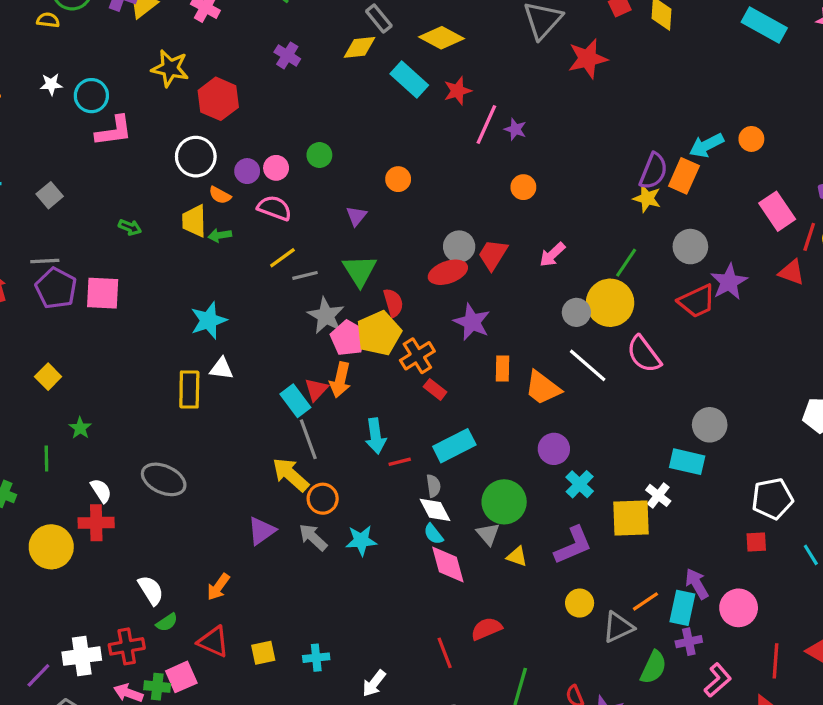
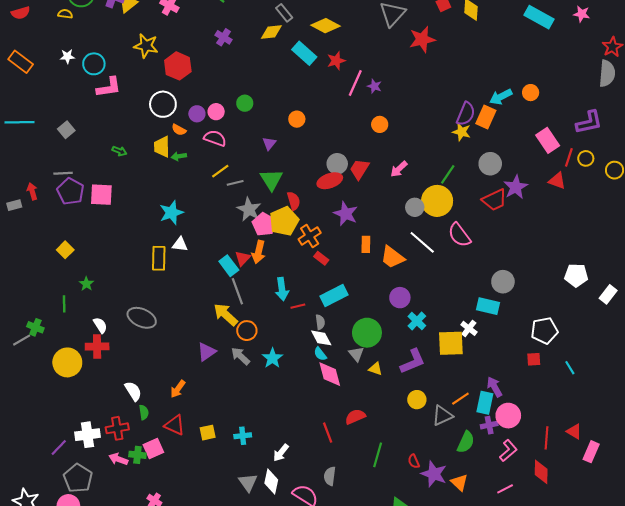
cyan star: (361, 540) -> (272, 358), turned -30
pink circle: (739, 608) -> (508, 416), moved
green semicircle: (167, 622) -> (144, 412), turned -64

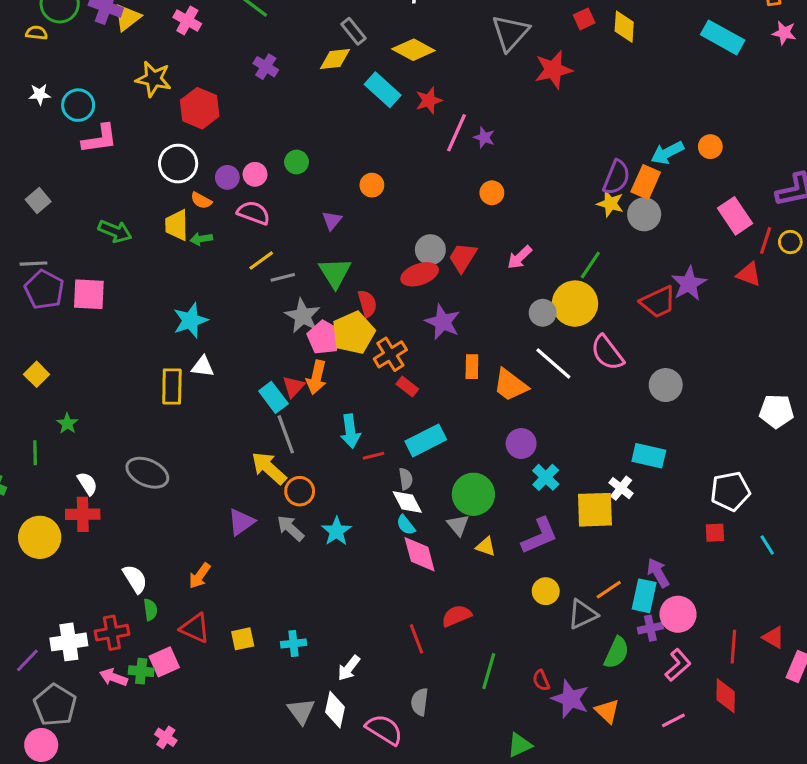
green arrow: (119, 151) -> (115, 231), size x1.5
gray circle: (490, 164) -> (644, 214), moved
gray circle: (503, 282) -> (666, 385), moved

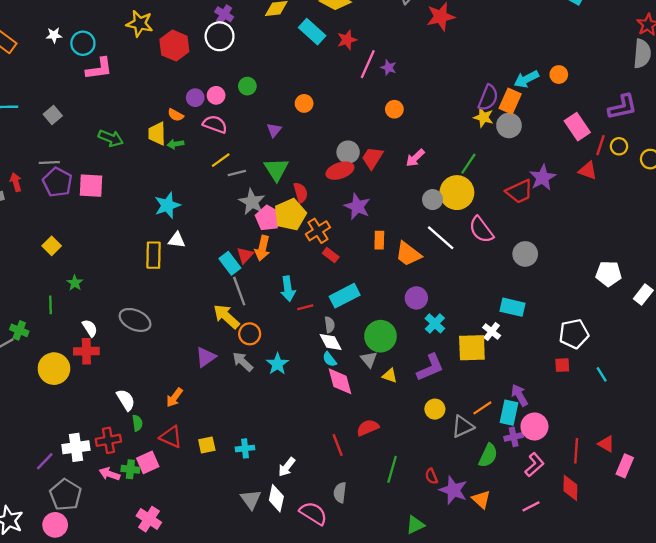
white circle: (178, 164) -> (220, 36), moved
pink cross: (166, 737) -> (149, 519), size x1.5

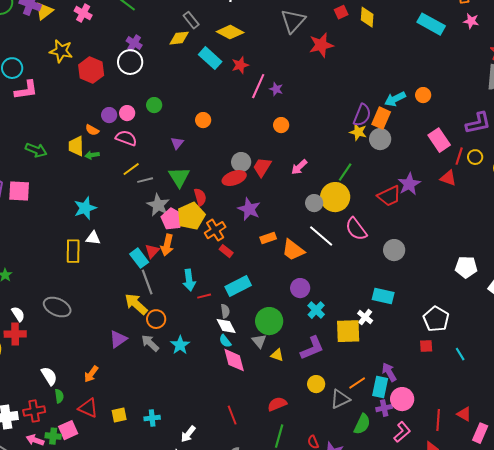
orange rectangle: (379, 240) -> (268, 238), turned 70
white pentagon: (574, 334) -> (436, 319), turned -30
red semicircle: (368, 428) -> (277, 404), moved

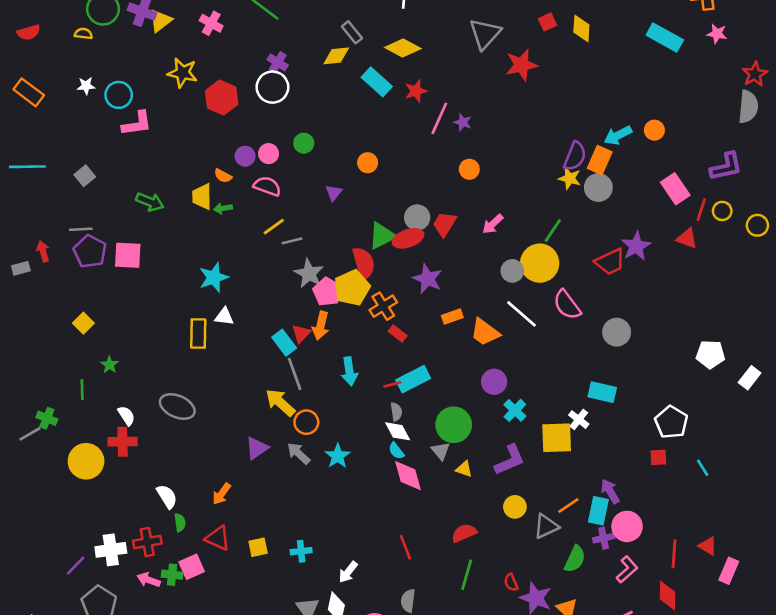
green triangle: (179, 177) -> (382, 236), moved, turned 35
red semicircle: (200, 197) -> (364, 263), size x1.4
red line: (204, 296) -> (392, 384), moved

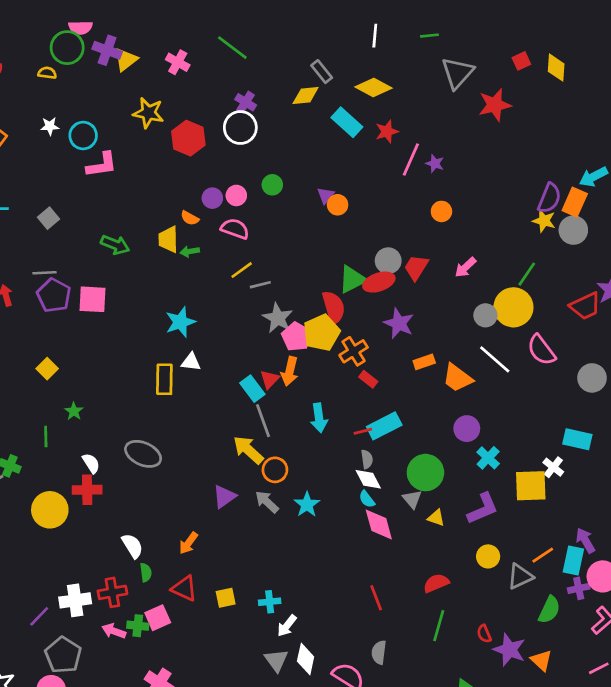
purple triangle: (334, 193) -> (326, 195), moved
white arrow: (348, 572) -> (287, 626), moved

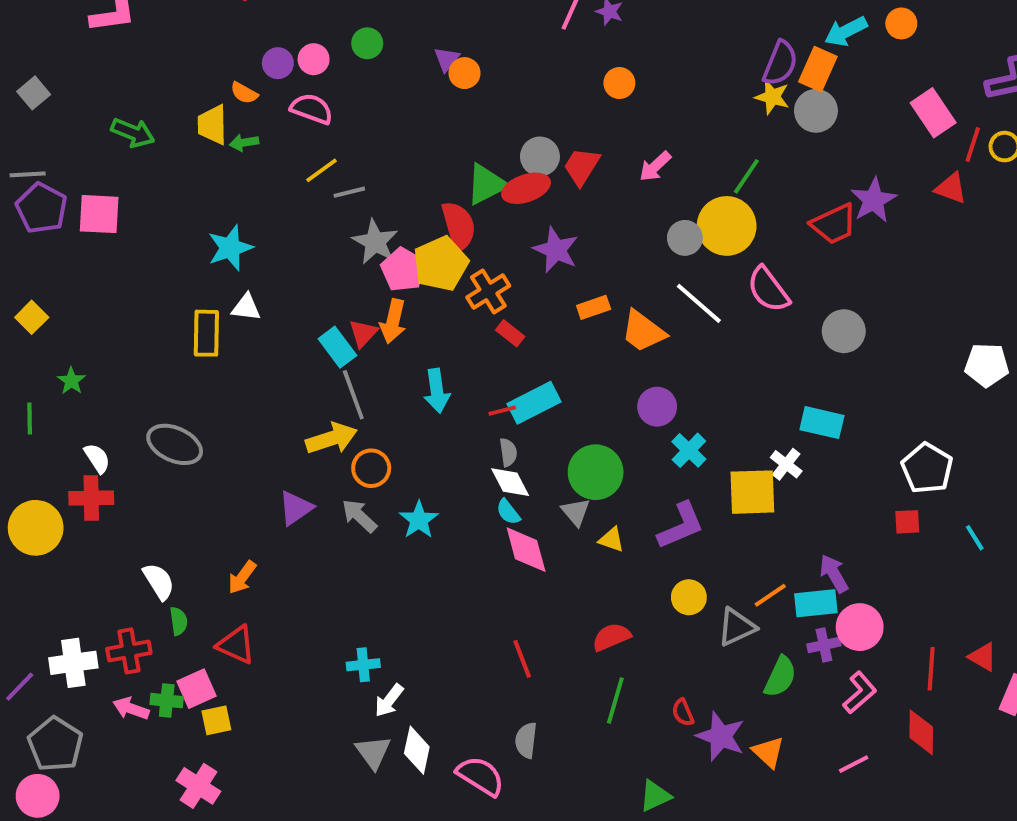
yellow arrow: (248, 450) -> (331, 438), turned 120
cyan rectangle: (573, 560) -> (816, 603), turned 72
yellow square: (226, 598) -> (216, 720), moved

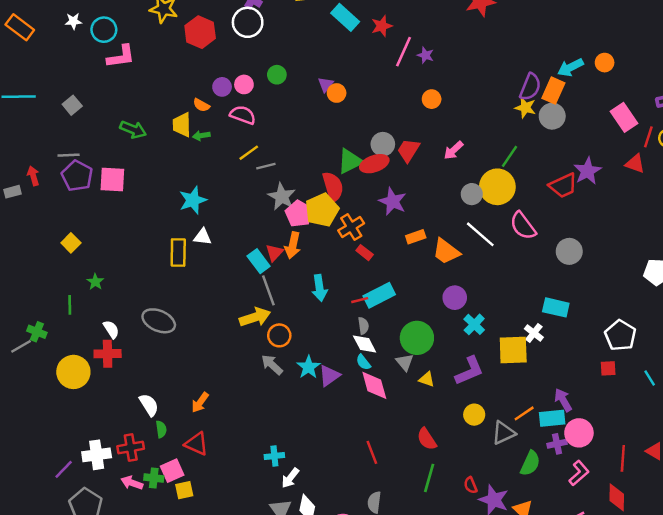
purple triangle: (296, 508) -> (329, 376), moved
red semicircle: (611, 637) -> (427, 439), turned -100

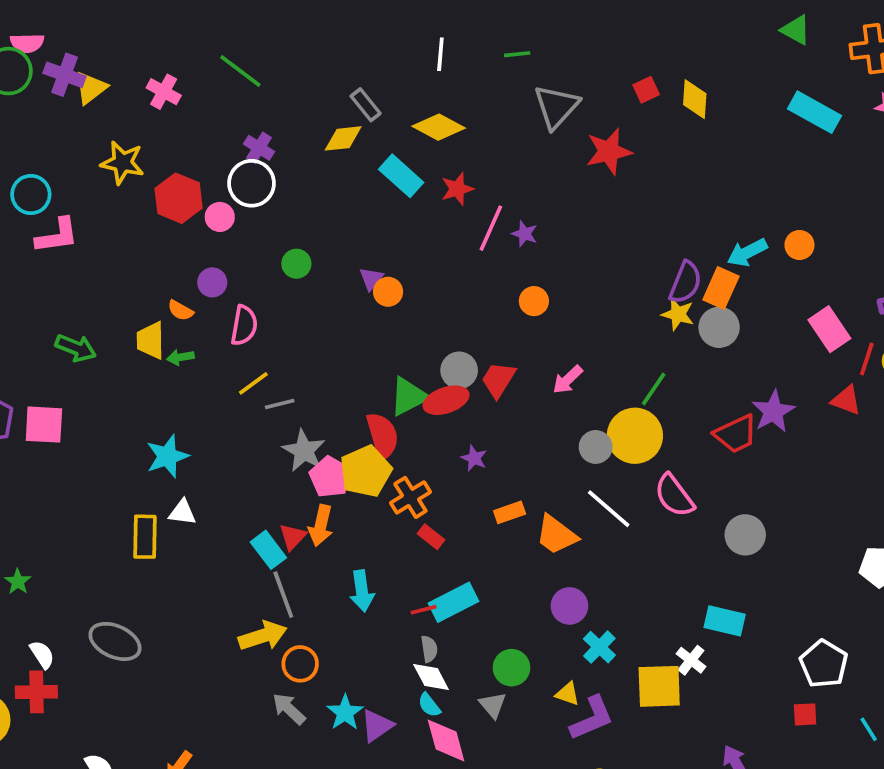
pink circle: (244, 84) -> (220, 217), moved
pink semicircle: (243, 115) -> (244, 325), turned 80
purple star: (393, 201) -> (474, 458), size x0.6
green circle: (417, 338) -> (511, 668), size x0.7
yellow triangle: (427, 379) -> (568, 694), moved

